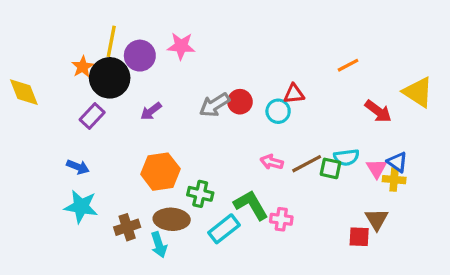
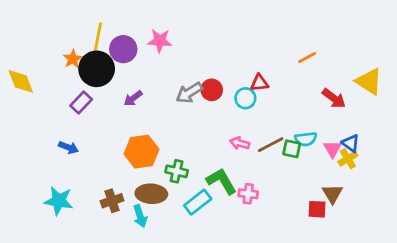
yellow cross: (394, 180) -> (348, 159), turned -36
cyan star: (81, 207) -> (59, 201), moved

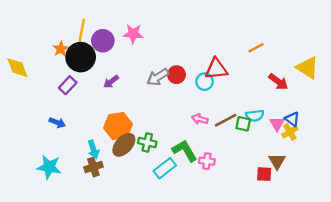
red triangle: (259, 83) -> (216, 69), size x1.5
brown ellipse: (151, 194) -> (124, 145), moved, turned -50
cyan arrow: (140, 216) -> (93, 149), moved

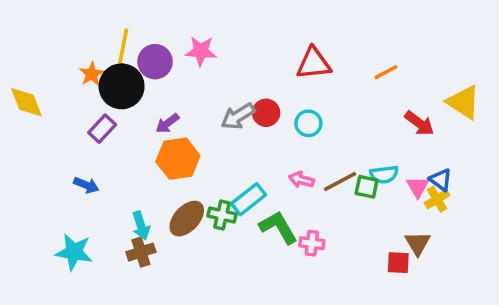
red triangle: (216, 69) -> (314, 63), moved
orange hexagon: (118, 126) -> (178, 159), moved
cyan rectangle: (165, 168) -> (248, 199), moved

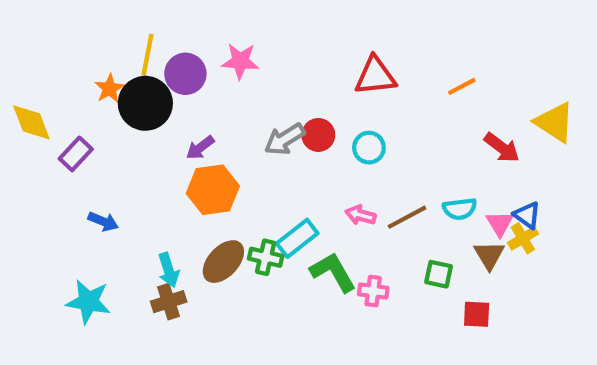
purple rectangle: (102, 129) -> (76, 154), moved
green square: (367, 187) -> (439, 274), moved
brown triangle: (418, 243) -> (489, 255), moved

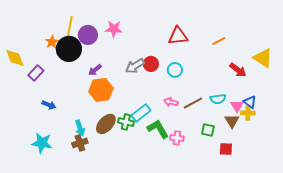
yellow cross: (523, 238) -> (248, 113), turned 32

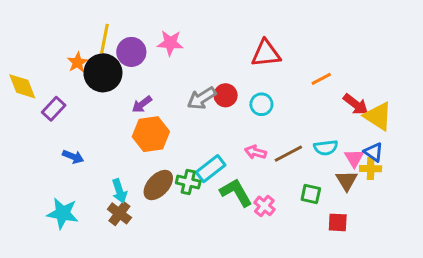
orange line: (219, 41) -> (321, 79), moved
yellow triangle: (263, 58) -> (378, 116), moved
pink cross: (177, 138) -> (264, 206), turned 32
brown cross: (80, 143) -> (119, 213), turned -35

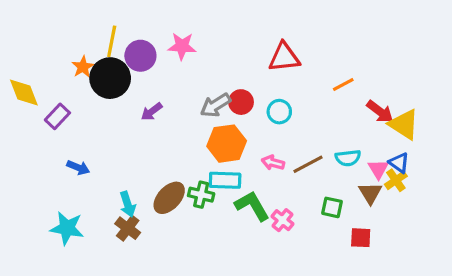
orange hexagon: (151, 134) -> (227, 144), moved
cyan rectangle: (211, 169) -> (225, 180), turned 40
yellow cross: (371, 169) -> (396, 180), turned -36

